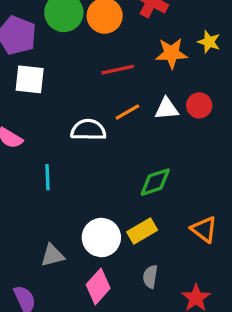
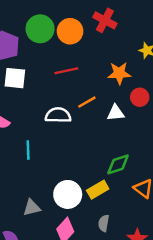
orange star: (171, 53) -> (119, 73), moved
red line: (118, 70) -> (66, 71), moved
white triangle: (167, 109) -> (116, 113), moved
green diamond: (155, 182) -> (118, 164), moved

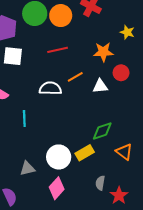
gray semicircle: (104, 223) -> (100, 183), moved

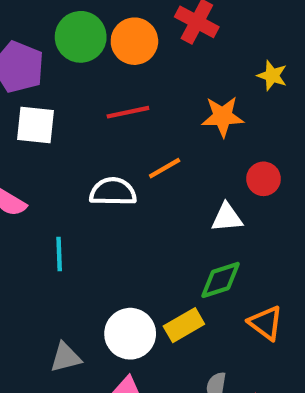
red circle: (121, 73) -> (263, 179), moved
white triangle: (100, 86) -> (227, 218), moved

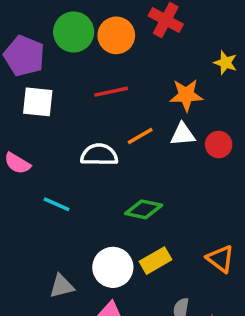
white triangle: (227, 218) -> (183, 134), moved
cyan line: (59, 254) -> (57, 204), turned -64
green diamond: (220, 280) -> (144, 209), moved, turned 30

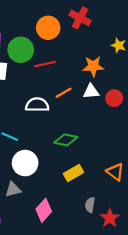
green circle: (74, 32) -> (21, 50), moved
white circle: (113, 267) -> (25, 163), moved

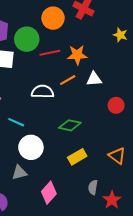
orange star: (93, 66) -> (77, 55), moved
red circle: (114, 98) -> (116, 105), moved

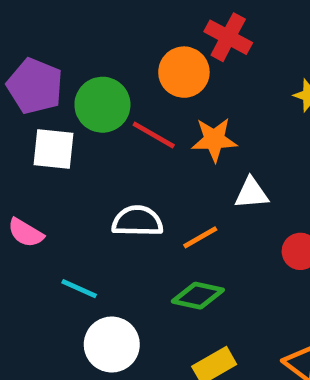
orange circle: (53, 18) -> (184, 72), moved
red line: (50, 53) -> (154, 135), turned 42
orange line: (68, 80) -> (200, 237), moved

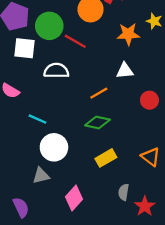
orange star: (214, 140) -> (128, 34), moved
white semicircle: (137, 221) -> (56, 71), moved

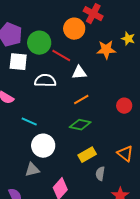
white triangle: (125, 71) -> (79, 73), moved
gray semicircle: (124, 192) -> (100, 174), moved

